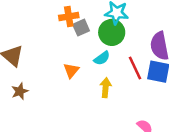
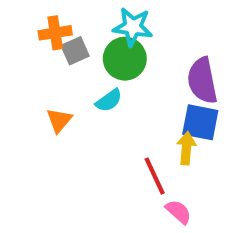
red line: (135, 68) -> (155, 176), moved
yellow arrow: (106, 88) -> (186, 148), moved

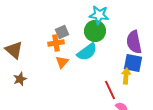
orange cross: (55, 33) -> (56, 43), moved
gray square: (75, 51) -> (62, 32), moved
cyan semicircle: (109, 100) -> (87, 52), size x1.5

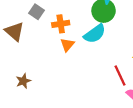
gray square: (62, 32) -> (36, 12), moved, turned -32
brown star: (20, 79) -> (23, 81), moved

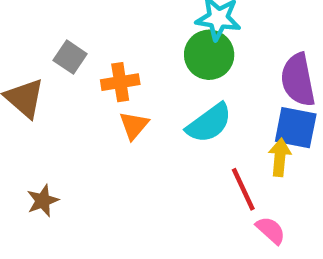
cyan semicircle: (95, 34) -> (209, 123), moved

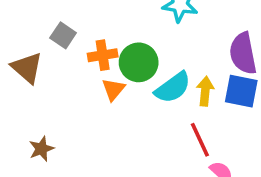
green circle: (209, 55) -> (139, 62), moved
yellow arrow: (280, 157) -> (205, 91), moved

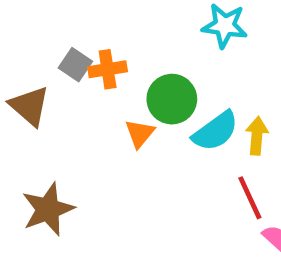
orange cross: (103, 55) -> (108, 69), moved
brown star: (41, 149) -> (48, 209), size x1.6

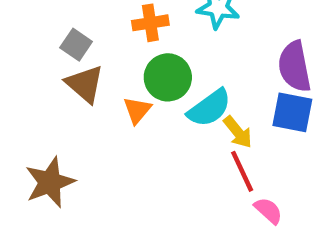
orange cross: (108, 69) -> (150, 23), moved
brown triangle: (30, 106) -> (85, 84), moved
yellow arrow: (257, 136) -> (238, 132), moved, turned 136

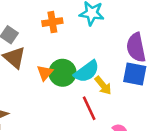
green circle: (168, 77) -> (63, 73), moved
red line: (242, 171) -> (89, 108), moved

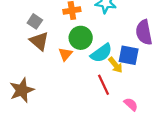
green circle: (63, 73) -> (81, 38), moved
blue square: (135, 74) -> (129, 55), moved

